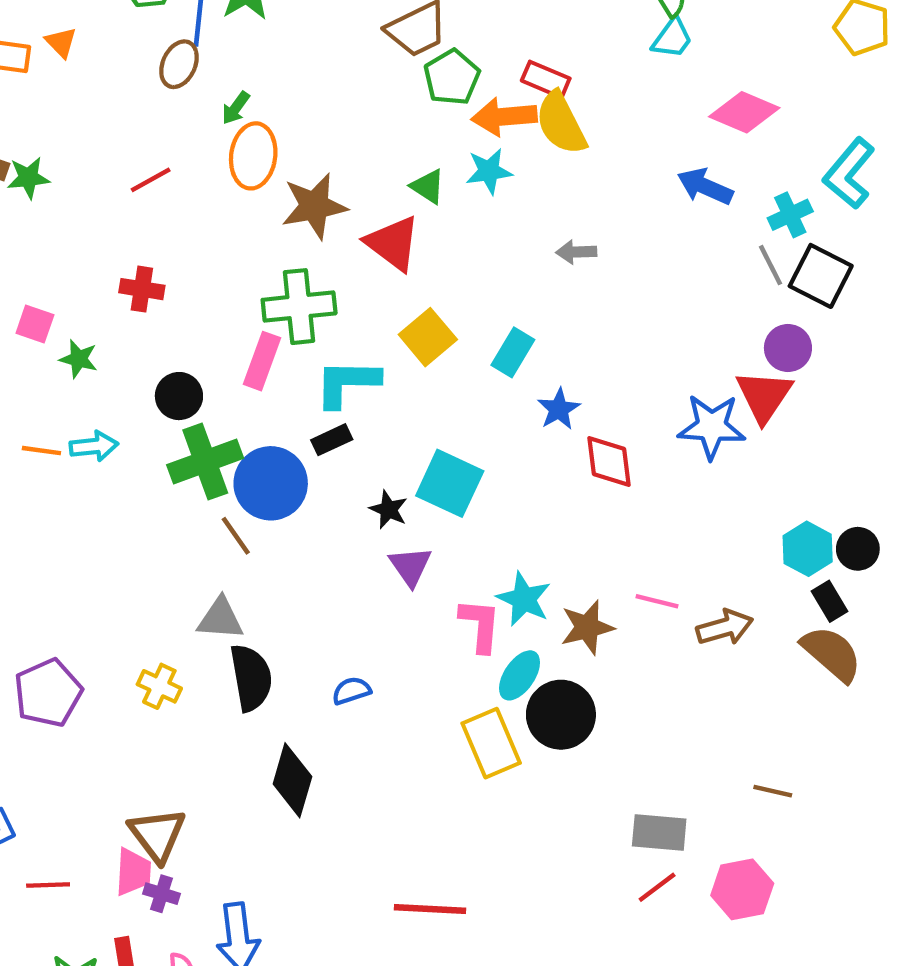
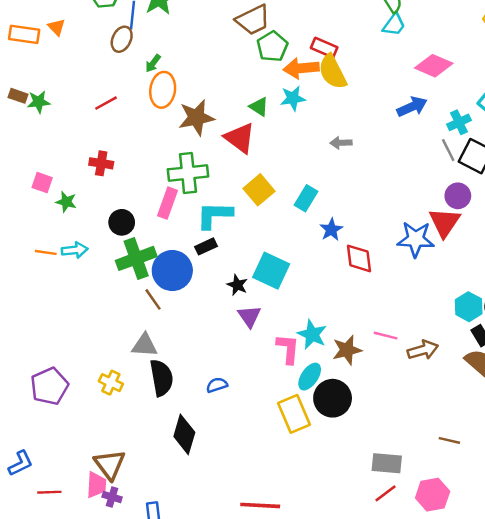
blue arrow: (705, 186) -> (412, 107), turned 132

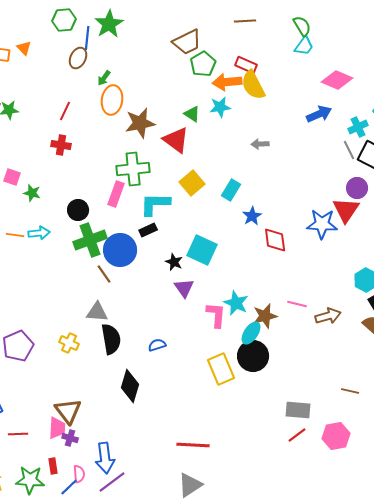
red line: (106, 103) -> (65, 111), turned -36
red cross: (101, 163) -> (61, 145), moved
cyan ellipse: (310, 377) -> (251, 333), moved

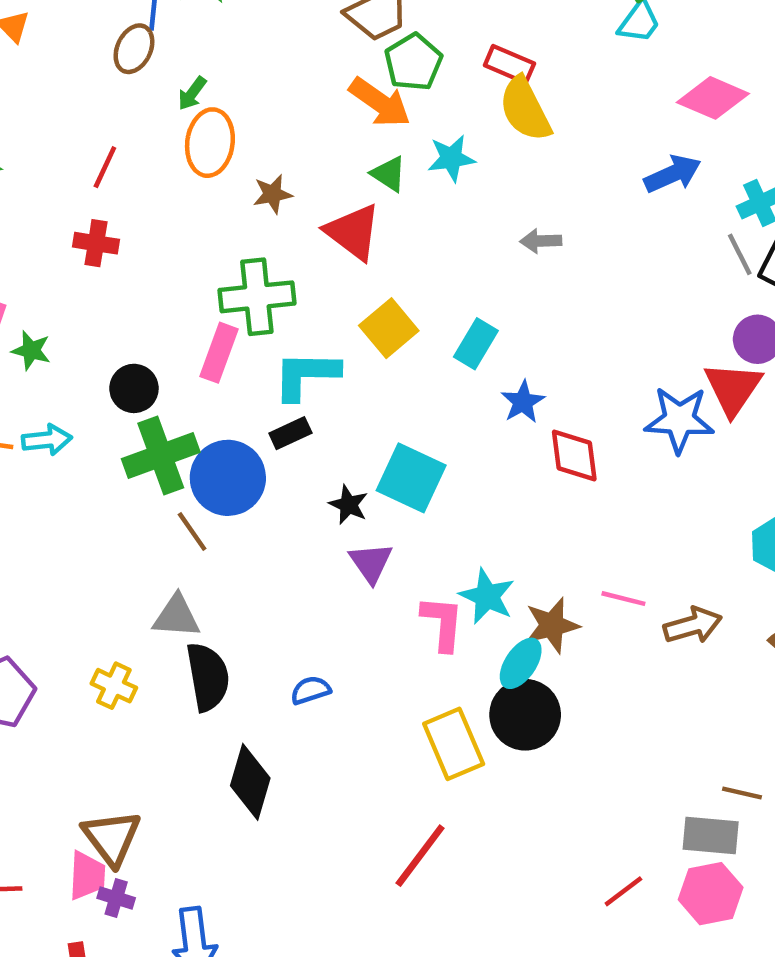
orange arrow: (227, 82) -> (380, 102), moved, turned -140
brown star: (140, 123) -> (273, 194), size x0.6
gray rectangle: (298, 410) -> (711, 835), moved
red line: (193, 445) -> (420, 856), moved, turned -56

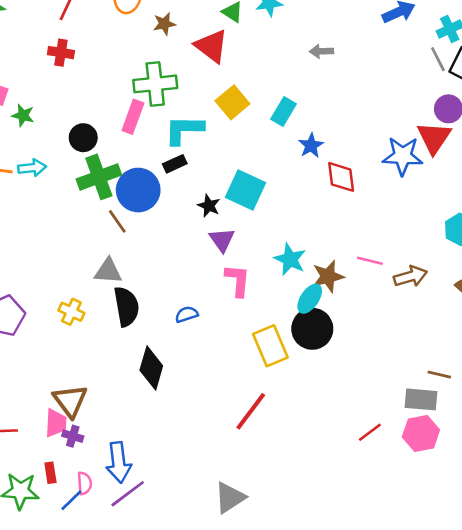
pink L-shape: (442, 623) -> (238, 280), moved

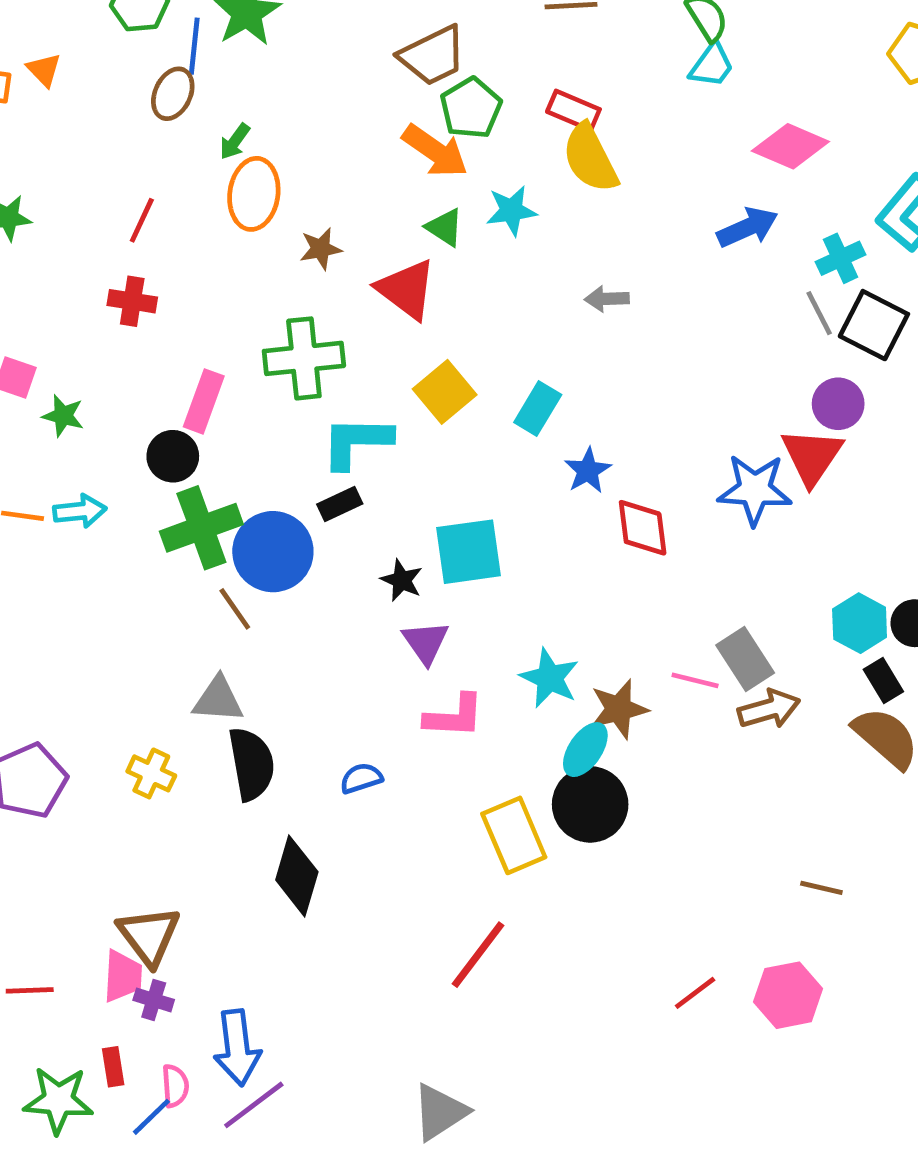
pink rectangle: (133, 117) -> (204, 401), moved
cyan square: (246, 190) -> (468, 552), turned -33
pink L-shape: (238, 280) -> (454, 716), turned 88
gray rectangle: (421, 399) -> (745, 659), moved, turned 52

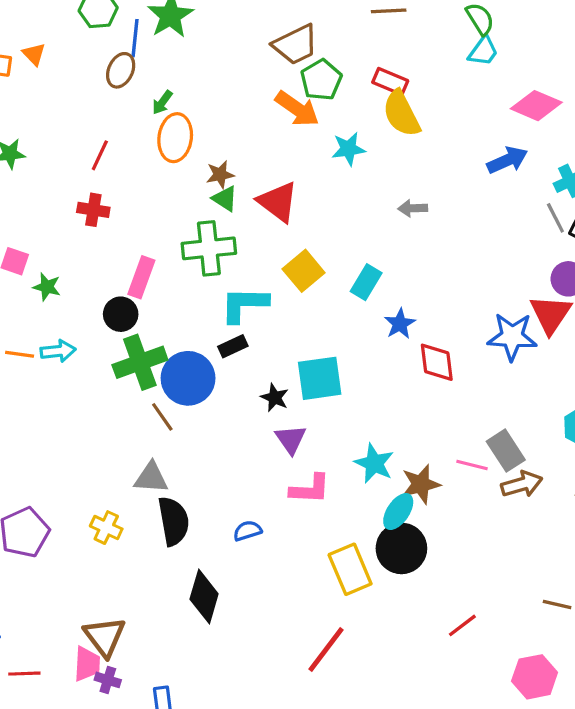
green triangle: (445, 227) -> (225, 199), moved
red line: (695, 993) -> (462, 625), moved

